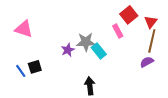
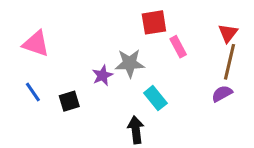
red square: (129, 15) -> (154, 22), moved, turned 30
cyan rectangle: (99, 51) -> (155, 98), moved
black square: (35, 67) -> (69, 101), moved
blue line: (21, 71) -> (33, 92), moved

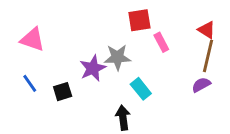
red triangle: (228, 33) -> (207, 30), turned -36
purple star: (102, 75) -> (93, 68), size x1.4

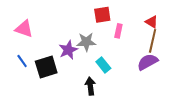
pink rectangle: (161, 42) -> (118, 31), turned 40
purple semicircle: (201, 85) -> (148, 62), size x1.5
black square: (63, 92) -> (46, 67), size x1.6

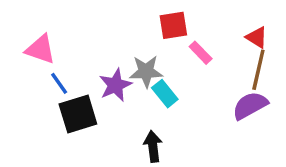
pink rectangle: (118, 31) -> (201, 53), turned -56
blue line: (22, 61) -> (59, 83), moved
cyan rectangle: (103, 65) -> (165, 94), moved

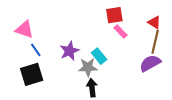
red square: (173, 25) -> (114, 15), moved
gray star: (146, 71) -> (88, 67), moved
black square: (78, 114) -> (32, 74), moved

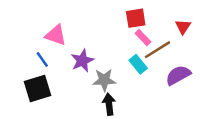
red triangle: (154, 22) -> (183, 27), turned 32
pink triangle: (25, 29) -> (56, 35), moved
brown line: (155, 42) -> (158, 50), moved, turned 45
cyan rectangle: (99, 56) -> (138, 64), moved

